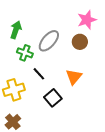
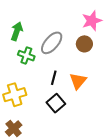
black line: (39, 74) -> (54, 78), moved, turned 56

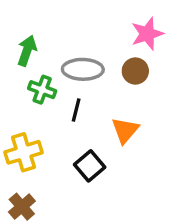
gray ellipse: (52, 43) -> (83, 69), turned 50
black line: (54, 78) -> (76, 110), moved

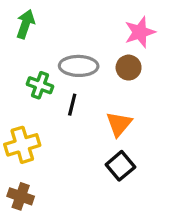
green arrow: (27, 51) -> (25, 24), moved
black square: (90, 166) -> (120, 166), moved
brown cross: (22, 207) -> (21, 196), turned -30

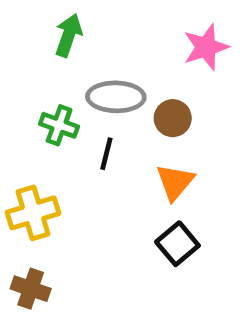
green arrow: (25, 24) -> (68, 35), moved
brown circle: (129, 68) -> (173, 118), moved

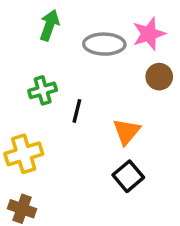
gray ellipse: (116, 97) -> (104, 44), moved
brown circle: (173, 118) -> (159, 77), moved
green cross: (59, 125) -> (43, 90), turned -36

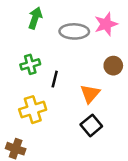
brown circle: (159, 77) -> (113, 66), moved
yellow cross: (24, 154) -> (33, 110), moved

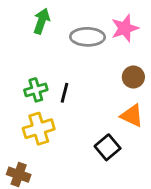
green cross: (30, 64) -> (36, 90), moved
orange triangle: (90, 94) -> (132, 116), moved, turned -45

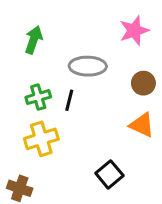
green arrow: (42, 21) -> (34, 40), moved
gray ellipse: (87, 37) -> (88, 66), moved
black square: (108, 147) -> (109, 174), moved

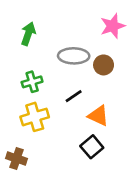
brown circle: (143, 83) -> (104, 65), moved
black line: (69, 100) -> (74, 96), moved, turned 42
orange triangle: (142, 125) -> (98, 116), moved

